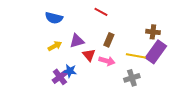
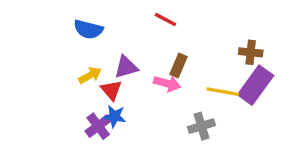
red triangle: (89, 55) -> (111, 90), moved
pink arrow: (107, 61) -> (167, 83), moved
gray cross: (132, 78) -> (201, 126), moved

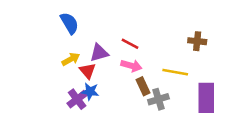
red line: (165, 20) -> (130, 44), moved
blue semicircle: (88, 29) -> (69, 23), turned -135
brown rectangle: (179, 65) -> (143, 86), moved, turned -48
purple rectangle: (256, 85) -> (206, 98), moved, turned -36

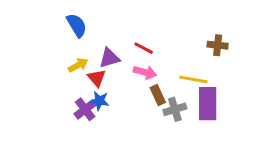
purple rectangle: (206, 98) -> (208, 104), moved

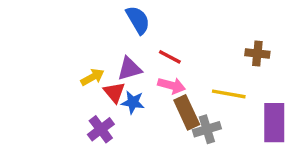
blue semicircle: (77, 25) -> (138, 20), moved
brown rectangle: (158, 95) -> (187, 112), size x1.4
blue star: (99, 101) -> (133, 102), moved
purple rectangle: (208, 104) -> (274, 123), moved

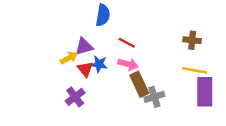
blue semicircle: (138, 20) -> (103, 15), turned 40
purple triangle: (129, 69) -> (84, 47), moved
yellow line: (229, 94) -> (195, 70), moved
blue star: (133, 102) -> (99, 64), moved

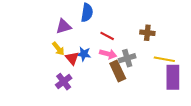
brown cross: (192, 40) -> (147, 33), moved
purple triangle: (84, 47) -> (64, 26), moved
yellow arrow: (69, 58) -> (58, 49), turned 80
gray cross: (154, 97) -> (127, 58), moved

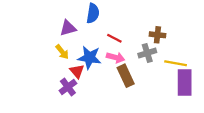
blue star: (84, 54) -> (89, 58), size x1.5
red triangle: (72, 58) -> (77, 71), moved
gray cross: (127, 58) -> (147, 53), moved

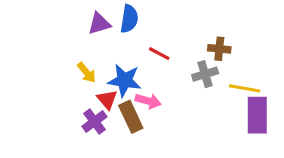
purple triangle: (68, 28) -> (99, 24), moved
pink arrow: (116, 58) -> (148, 101), moved
brown rectangle: (126, 76) -> (131, 117), moved

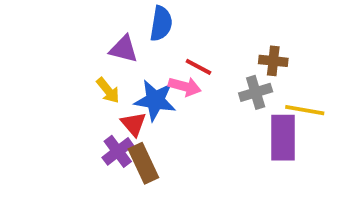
purple triangle: (99, 24) -> (124, 49), moved, turned 30
pink arrow: (148, 101) -> (185, 86), moved
purple rectangle: (257, 115) -> (283, 138), moved
brown rectangle: (131, 117) -> (143, 163), moved

